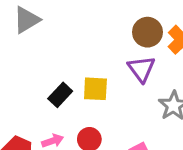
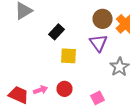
black rectangle: (60, 95) -> (56, 32), moved

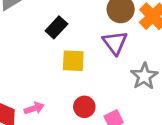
red circle: (64, 89) -> (84, 107), moved

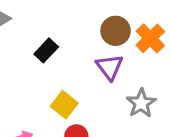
yellow square: (73, 61) -> (64, 105), moved, turned 35

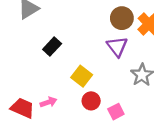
black rectangle: (46, 50) -> (52, 47), moved

